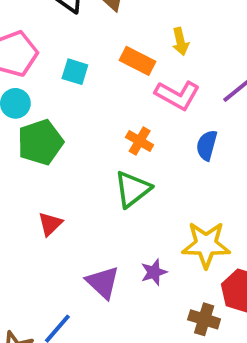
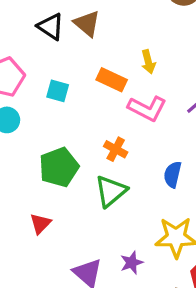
green pentagon: (40, 142) -> (59, 167), moved
blue semicircle: (207, 145) -> (173, 174), moved

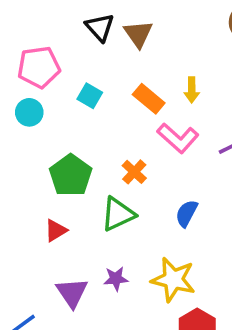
green pentagon: (59, 167) -> (71, 175), turned -30
red triangle: (40, 224) -> (56, 230), moved
purple star: (132, 263) -> (116, 279), moved

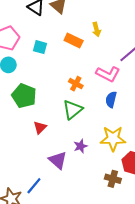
pink L-shape: (178, 138) -> (108, 74), moved
green pentagon: (71, 175) -> (24, 96), moved

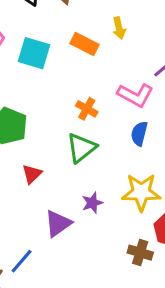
cyan square: (40, 47) -> (34, 53), size x1.5
purple triangle: (58, 160) -> (58, 223), turned 42

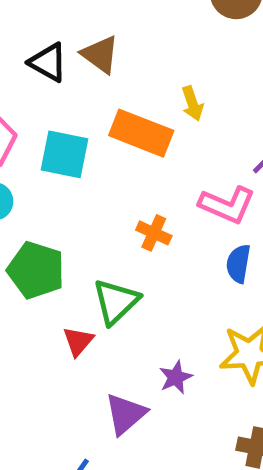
orange rectangle: (84, 44) -> (141, 133), size x1.4
green triangle: (81, 148) -> (116, 302), moved

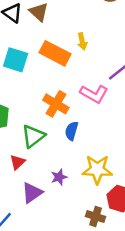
orange cross: (154, 233) -> (56, 104), size x1.5
blue semicircle: (238, 264) -> (72, 131), moved
red triangle: (78, 341) -> (17, 162), moved

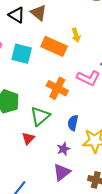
blue semicircle: (72, 131) -> (73, 123), moved
purple triangle: (32, 193) -> (62, 172), moved

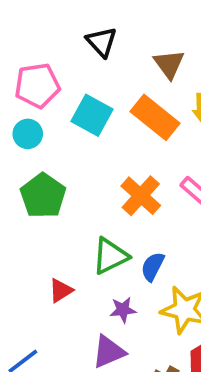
brown triangle: (39, 13) -> (169, 64), moved
green triangle: (40, 116) -> (110, 256), moved
red triangle: (28, 138) -> (61, 290), moved

